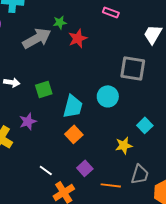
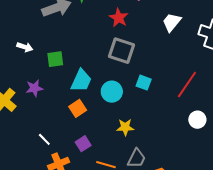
red star: (78, 38) -> (119, 18), moved, turned -30
gray square: (133, 68) -> (121, 51), moved
cyan circle: (108, 96) -> (112, 92), moved
cyan square: (145, 125) -> (144, 83), moved, turned -35

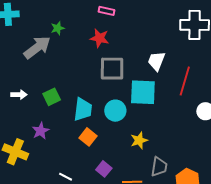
white trapezoid: (172, 22) -> (156, 61), moved
cyan square: (144, 83) -> (143, 92), size x1.8

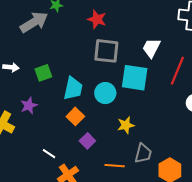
purple square: (104, 169) -> (87, 141), moved

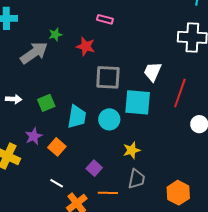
red star: (97, 19) -> (86, 46), moved
orange square: (75, 116) -> (57, 147), moved
gray trapezoid: (143, 153) -> (137, 179), moved
orange line: (115, 166) -> (108, 193), moved

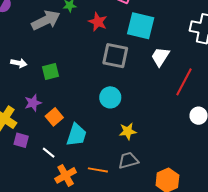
cyan square: (138, 102) -> (141, 26), moved
cyan trapezoid: (77, 117) -> (76, 135), moved
purple square: (94, 168) -> (21, 140), moved, turned -35
gray trapezoid: (137, 179) -> (128, 160), turned -125

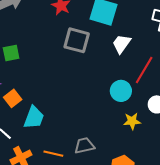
cyan circle: (110, 97) -> (121, 91), moved
yellow star: (128, 131) -> (132, 121), moved

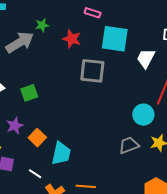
white trapezoid: (122, 44) -> (146, 58), moved
gray trapezoid: (84, 146) -> (129, 145), moved

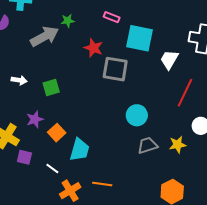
pink rectangle: (93, 13) -> (112, 17), moved
red star: (72, 39) -> (93, 48), moved
cyan circle: (143, 115) -> (137, 115), moved

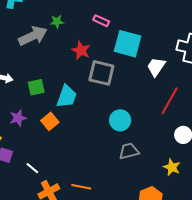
orange square: (57, 133) -> (50, 121), moved
yellow star: (178, 145) -> (172, 167), moved, turned 30
cyan trapezoid: (80, 150) -> (67, 96), moved

